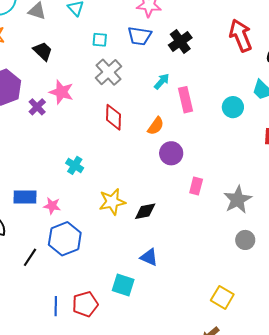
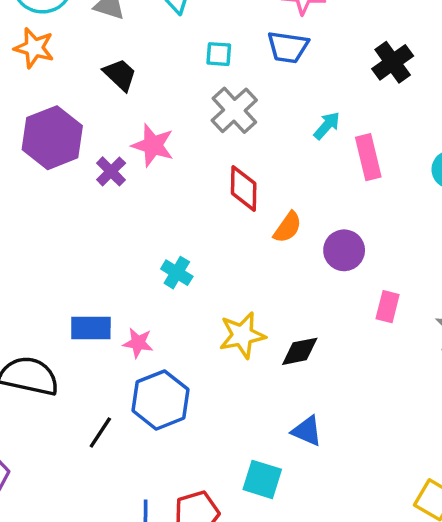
black cross: (180, 41) -> (393, 62), moved
orange semicircle: (156, 126) -> (288, 227), moved

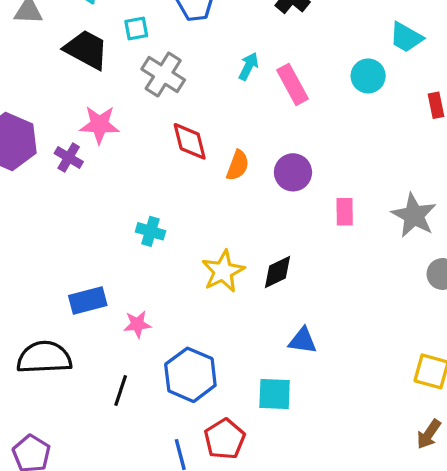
black trapezoid: (120, 75) -> (86, 50), moved, size x1.4
pink star: (138, 343) -> (137, 324), moved
blue hexagon: (160, 400) -> (190, 375), moved

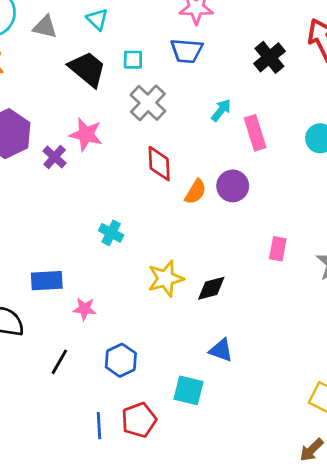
purple circle: (293, 172) -> (233, 186), moved
blue hexagon: (190, 375) -> (121, 360), size x0.7

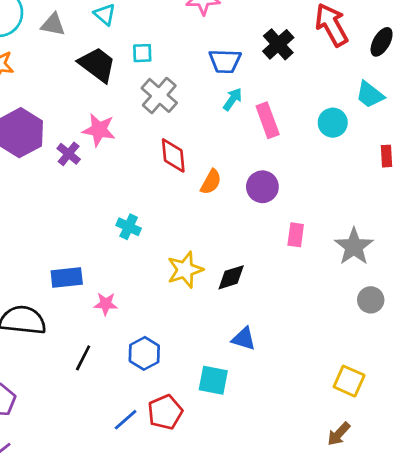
blue trapezoid: (187, 51) -> (225, 61), moved
purple circle: (233, 186) -> (262, 187), moved
blue line: (99, 426) -> (126, 420), turned 55

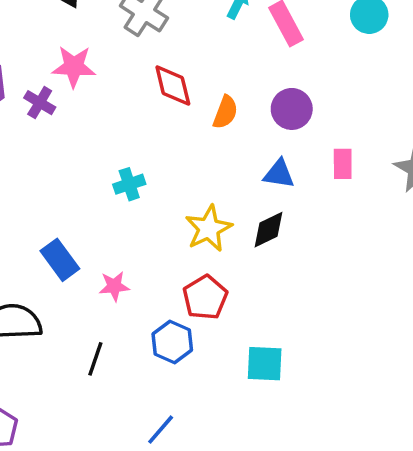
cyan cross: (129, 227) -> (129, 184), turned -35
blue rectangle: (67, 277) -> (60, 260), turned 68
blue triangle: (244, 339) -> (279, 174), moved
red pentagon: (165, 412) -> (205, 297), moved

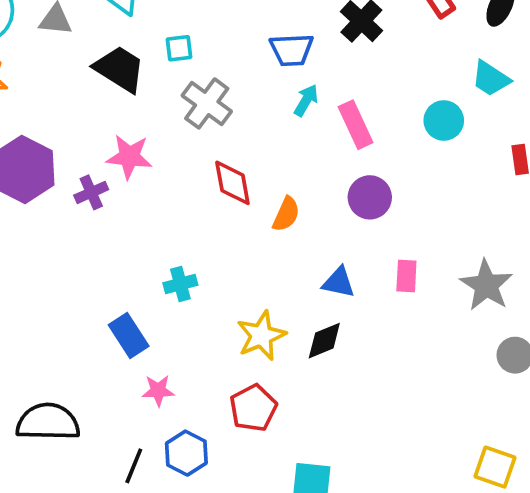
purple cross: (40, 103) -> (91, 192), turned 32
purple circle: (292, 109) -> (370, 197), moved
blue rectangle: (60, 260) -> (129, 335), moved
blue hexagon: (172, 342) -> (186, 453), moved

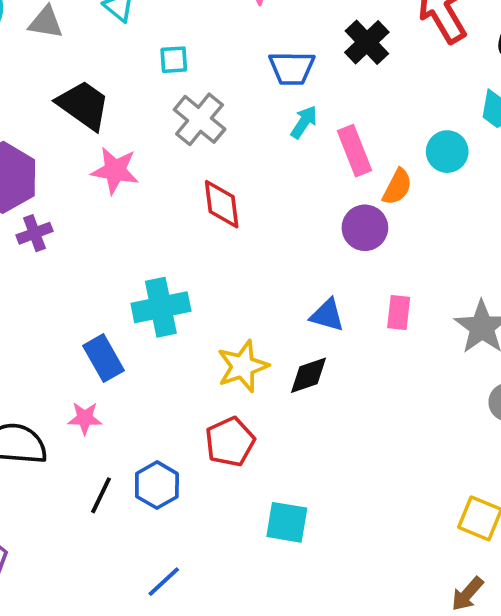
black trapezoid: (120, 69) -> (83, 105), moved
purple cross: (91, 192) -> (35, 233), moved
orange semicircle: (286, 214) -> (397, 187), moved
cyan cross: (180, 284) -> (161, 307), size x1.6
pink star: (158, 391) -> (85, 418), moved

